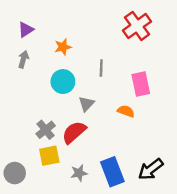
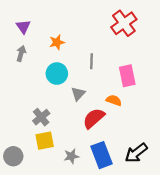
purple triangle: (26, 30) -> (23, 27), turned -32
red semicircle: (74, 132) -> (94, 118), moved

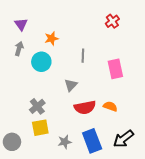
red cross: (124, 23) -> (112, 21), size x0.6
cyan circle: (57, 74) -> (41, 62), moved
orange semicircle: (114, 100) -> (110, 106), moved
red semicircle: (94, 118) -> (85, 107), turned -150

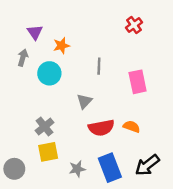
purple triangle: (21, 24) -> (35, 32), moved

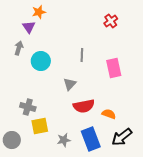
orange star: (61, 46) -> (39, 12), moved
gray cross: (45, 127) -> (28, 107), moved, turned -35
orange semicircle: (132, 127) -> (109, 114), moved

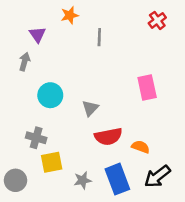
orange star: (39, 12) -> (70, 15), moved
red cross: (111, 21) -> (157, 20), moved
gray line: (82, 55) -> (99, 37), moved
cyan circle: (41, 61) -> (50, 95), moved

